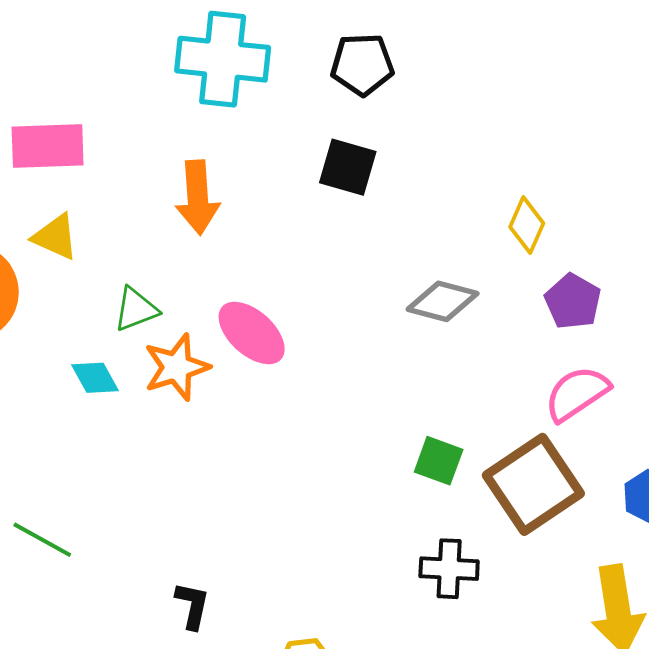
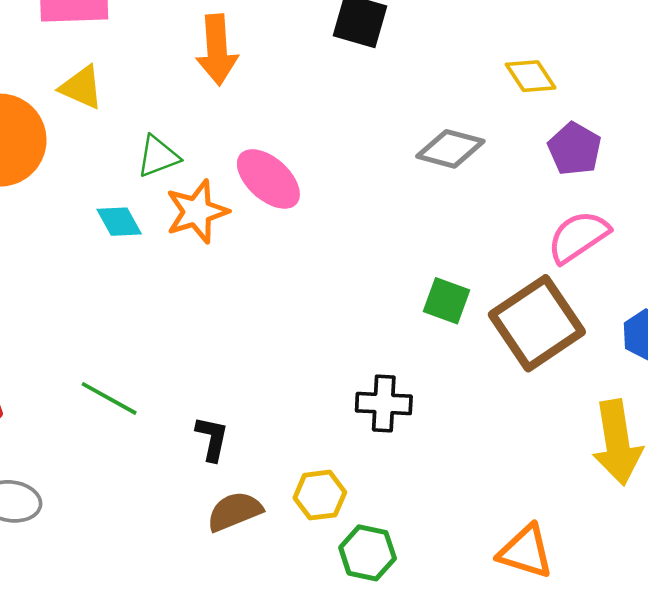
yellow diamond: (527, 225) -> (531, 76), turned -57
green line: (42, 540) -> (109, 398), moved
black cross: (449, 569) -> (384, 404), moved

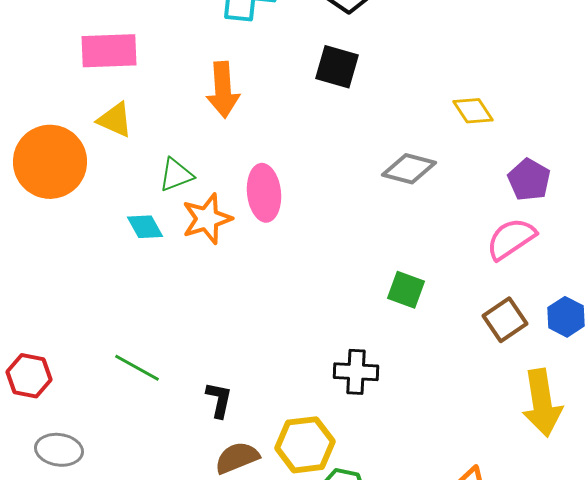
purple pentagon: (575, 149) -> (529, 180), moved
pink ellipse: (268, 179) -> (264, 193), turned 42
brown square: (537, 323) -> (505, 320), moved, size x0.6
yellow hexagon: (320, 495) -> (305, 445), size x1.4

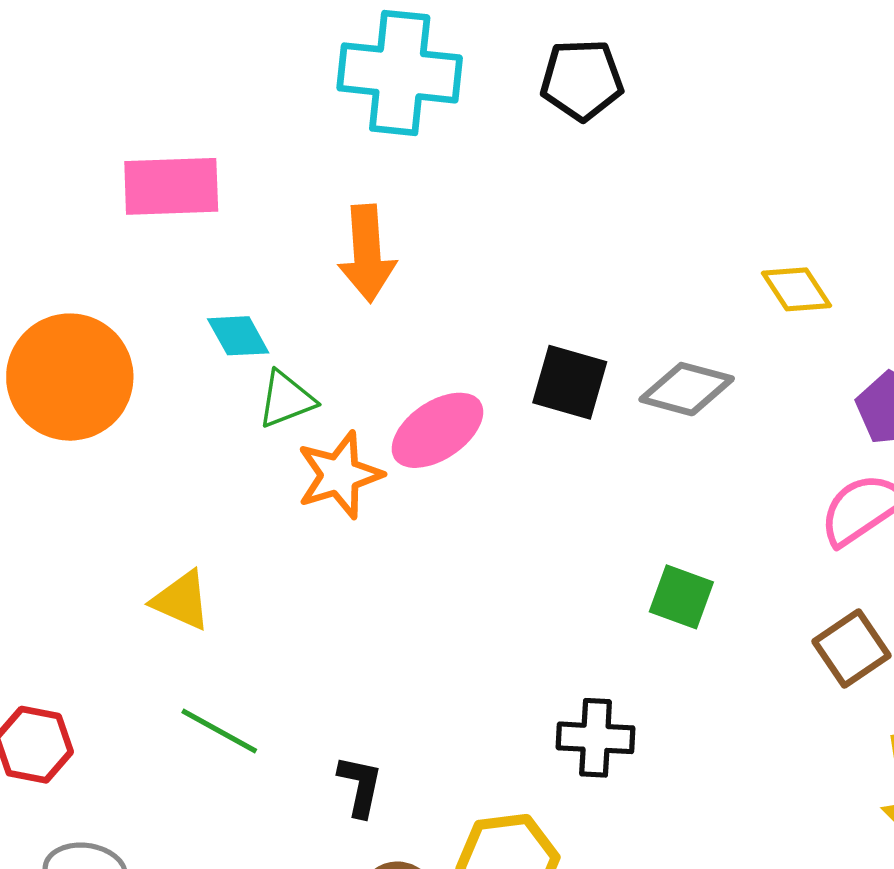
black square: (337, 67) -> (570, 382), moved
yellow triangle: (115, 120) -> (181, 600), moved
pink ellipse: (264, 193) -> (437, 430), turned 62
cyan diamond: (145, 227) -> (238, 336), moved

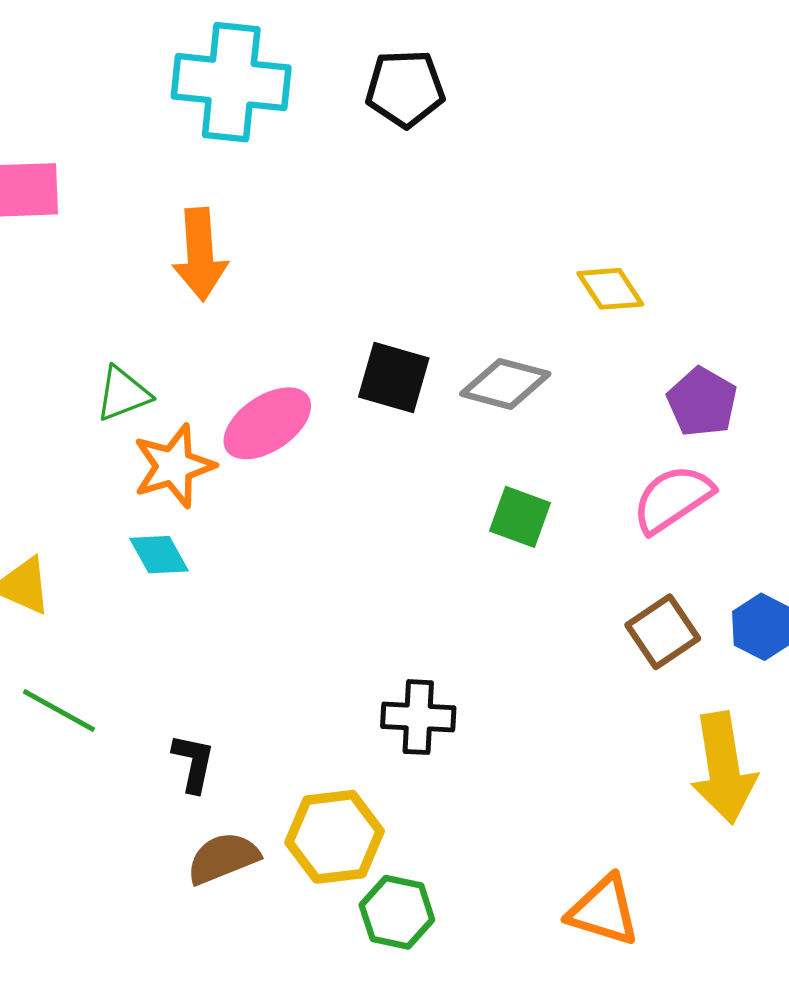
cyan diamond: (238, 336) -> (159, 555), moved
green square: (681, 597) -> (520, 517), moved

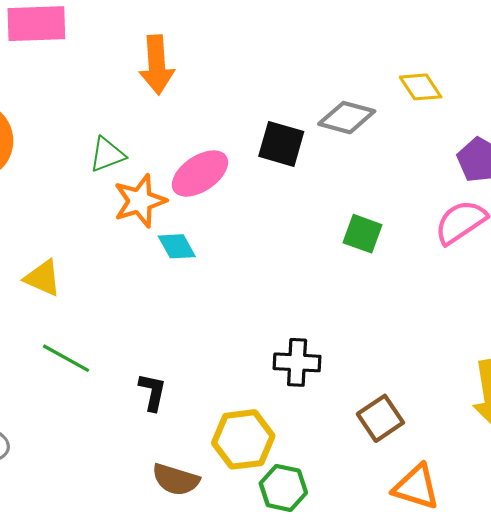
gray diamond: (505, 384) -> (347, 118), moved
cyan diamond: (159, 555) -> (177, 246), moved
brown square: (663, 632) -> (380, 418), moved
brown semicircle: (223, 858) -> (176, 480), moved, turned -141

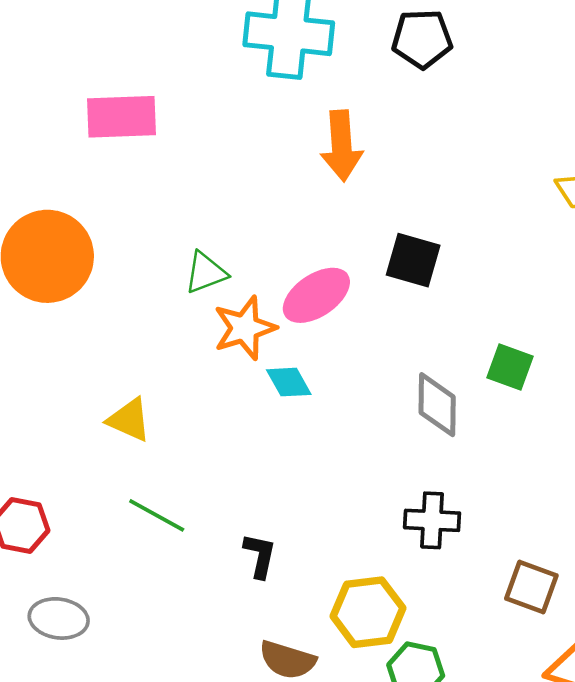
orange arrow: (157, 65) -> (342, 146), moved
gray diamond: (347, 118) -> (437, 405), moved, turned 76
brown square: (380, 418) -> (531, 587), turned -36

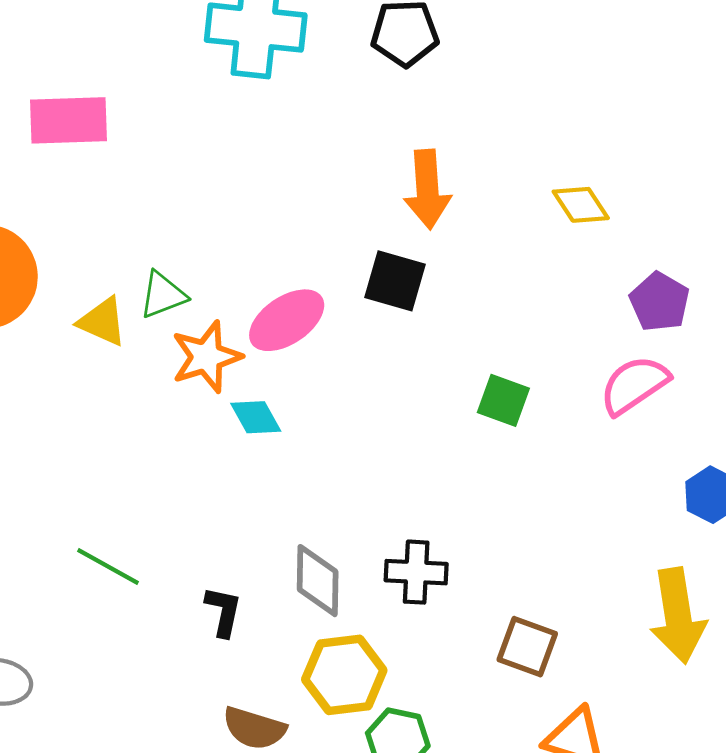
orange arrow: (342, 146) -> (427, 189), moved
gray diamond: (437, 405) -> (318, 581), moved
yellow triangle: (129, 420) -> (102, 322), moved

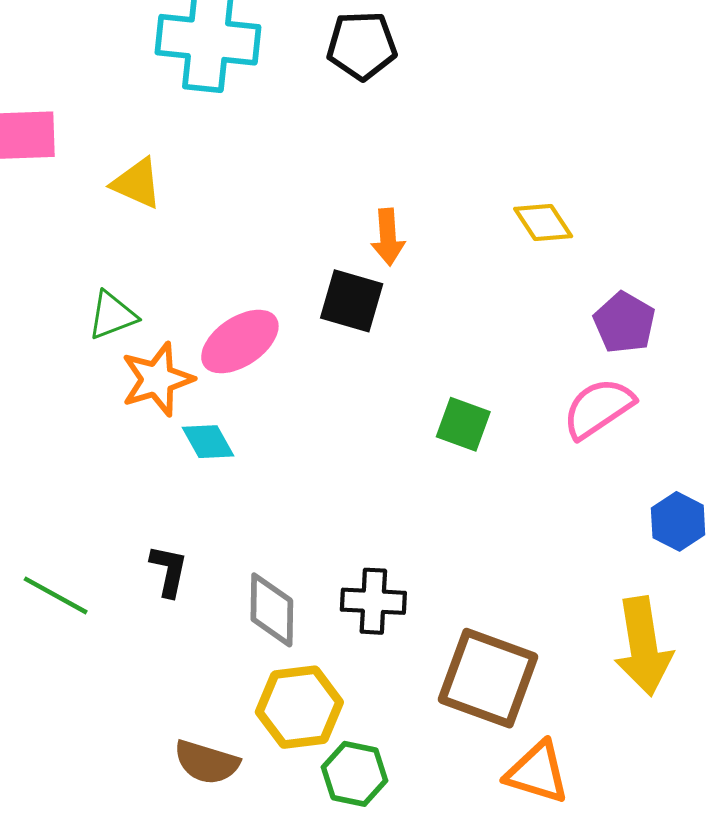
orange arrow: (427, 189) -> (388, 237), moved, size x0.7
yellow triangle: (102, 322) -> (137, 183), moved
black L-shape: (223, 611) -> (169, 571), moved
brown square: (527, 647) -> (488, 678), size x1.6

